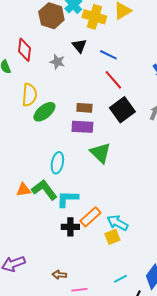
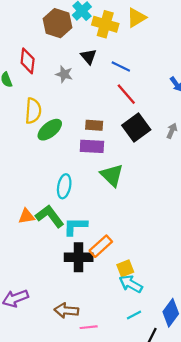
cyan arrow: (117, 223) -> (131, 284), moved
black cross: (70, 227) -> (79, 257), size x1.4
brown arrow: (59, 275) -> (66, 311), size x1.5

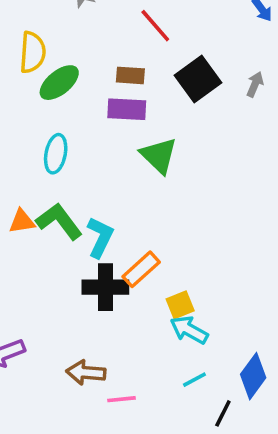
red line: (126, 94) -> (155, 26), moved
cyan ellipse: (64, 186) -> (56, 154), moved
cyan L-shape: (75, 226) -> (100, 237), turned 115

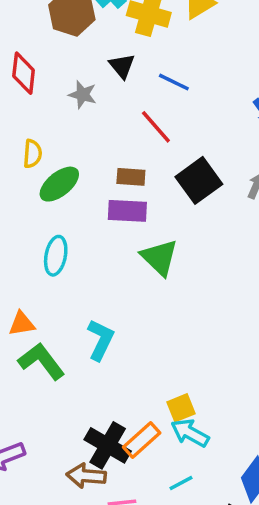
yellow semicircle: (33, 52) -> (32, 154), size x0.7
green L-shape: (59, 221) -> (41, 361), moved
orange rectangle: (141, 269) -> (142, 440), moved
black cross: (105, 287) -> (108, 445), moved, turned 30
cyan line: (194, 380) -> (181, 483), moved

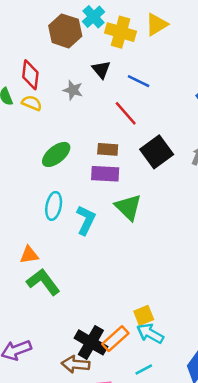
yellow semicircle: (32, 154) -> (32, 103), moved, turned -72
cyan L-shape: (100, 340) -> (86, 220), moved

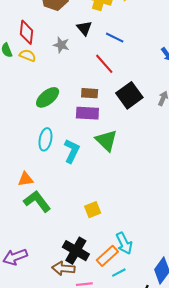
yellow square: (144, 315) -> (93, 210), moved
cyan arrow: (150, 333) -> (124, 243), turned -145
orange rectangle: (115, 339) -> (107, 256), moved

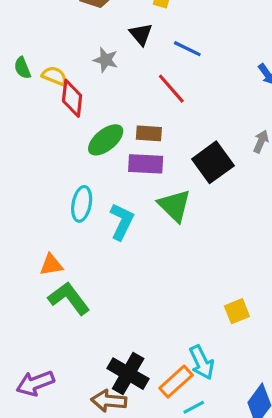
red diamond: (27, 32) -> (72, 98), moved
black square: (129, 95) -> (213, 162), moved
green ellipse: (48, 97) -> (106, 140), moved
yellow square: (93, 210) -> (237, 311), moved

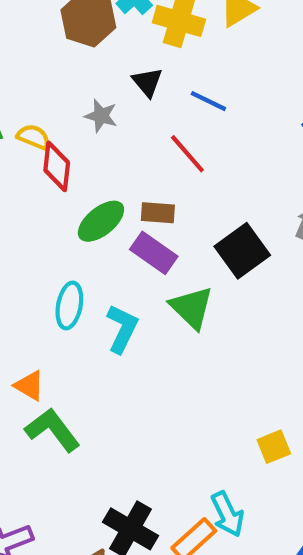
purple rectangle: (146, 164) -> (154, 253), turned 32
orange triangle: (51, 265) -> (29, 386), turned 40

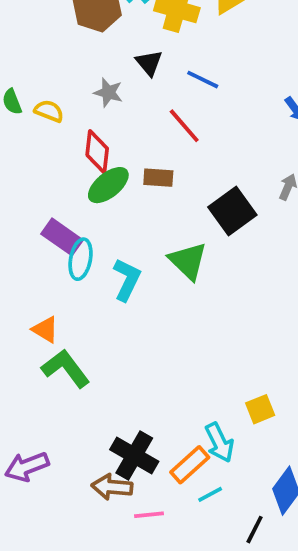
red diamond: (57, 166) -> (97, 152), moved
purple rectangle: (154, 253) -> (62, 237), moved
yellow square: (274, 447) -> (260, 409), moved

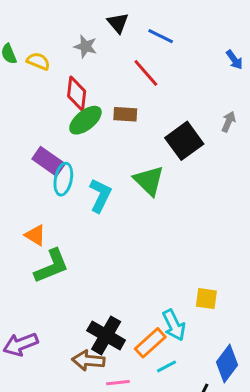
green L-shape: (66, 368) -> (52, 266), turned 105
yellow square: (260, 409) -> (206, 299), turned 30

